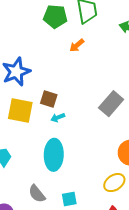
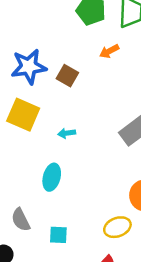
brown square: (49, 99) -> (67, 76), moved
cyan ellipse: (54, 155) -> (52, 177), size x0.7

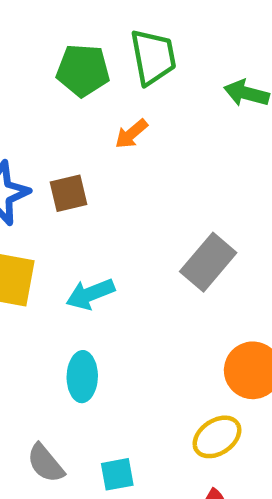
brown square: (67, 76) -> (68, 193), turned -30
cyan arrow: (67, 133) -> (90, 294), size x1.5

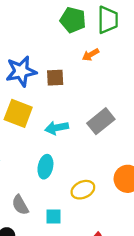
gray rectangle: (208, 262) -> (101, 121), moved
yellow ellipse: (217, 437) -> (83, 190), moved

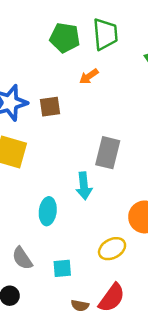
gray rectangle: (101, 121) -> (108, 153), turned -32
cyan arrow: (57, 128) -> (84, 186), moved, turned -80
yellow ellipse: (83, 190) -> (112, 249), moved

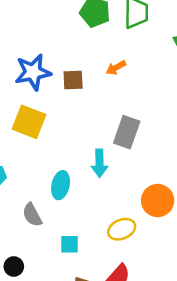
orange arrow: (89, 76) -> (116, 68), moved
gray semicircle: (22, 258) -> (32, 215), moved

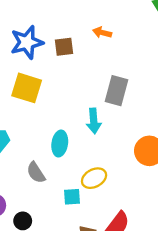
orange arrow: (116, 68) -> (102, 33), turned 48
yellow ellipse: (122, 229) -> (94, 178), moved

